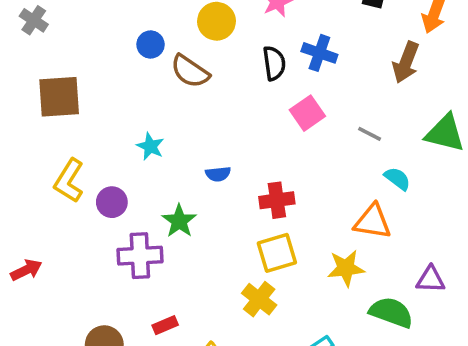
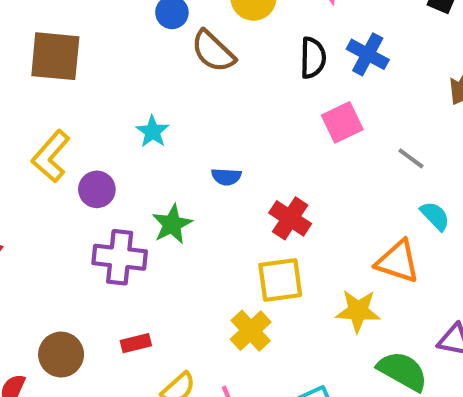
red cross: (277, 200) -> (290, 218), turned 32

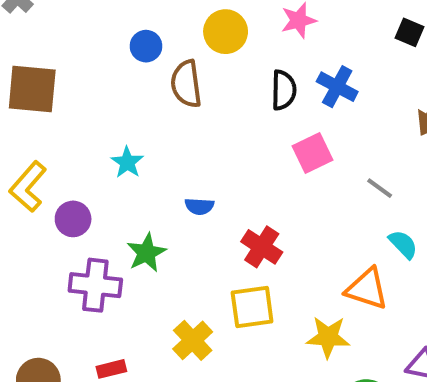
brown semicircle: (213, 51) -> (186, 84), turned 39
yellow cross: (251, 331) -> (193, 340), moved

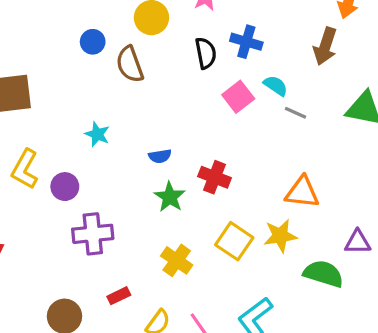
cyan semicircle: (403, 244) -> (276, 86), moved
green star: (146, 253) -> (170, 197), moved
yellow square: (252, 307) -> (234, 241), moved, turned -36

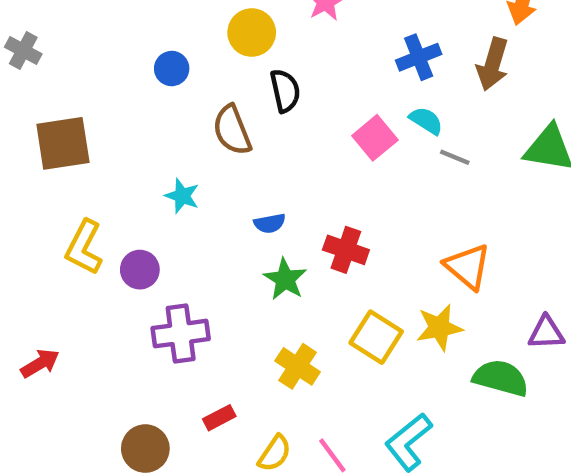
blue cross: (246, 42) -> (419, 57), moved, turned -36
black semicircle: (206, 53) -> (285, 91), moved
brown semicircle: (130, 64) -> (232, 130), moved
orange triangle: (302, 192) -> (468, 267), turned 36

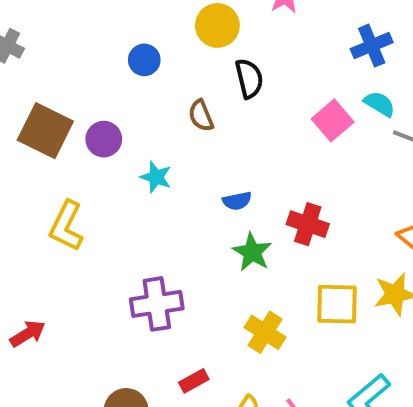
brown semicircle: (232, 130) -> (201, 116), size x0.7
brown square: (63, 143) -> (45, 131), turned 36
purple circle: (140, 270) -> (104, 139), moved
yellow square: (376, 337) -> (337, 304), turned -30

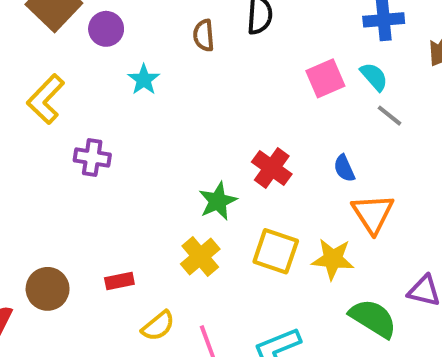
blue semicircle: (237, 201) -> (344, 168), moved, turned 60
green star: (252, 252) -> (218, 201), moved
purple cross: (157, 304) -> (92, 157), moved, size x0.7

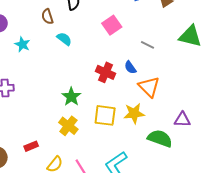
cyan semicircle: (374, 77) -> (64, 39), moved
gray line: (390, 116) -> (148, 45), moved
red cross: (272, 168) -> (105, 72), moved

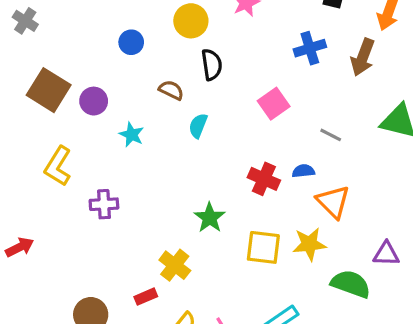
brown semicircle: (47, 16) -> (171, 90), turned 133
cyan semicircle: (64, 39) -> (198, 126), turned -105
blue semicircle: (130, 67) -> (303, 171), turned 120
yellow cross: (68, 126) -> (175, 265), moved

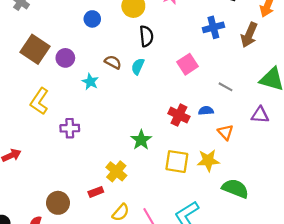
brown semicircle: (171, 90) -> (113, 62), moved
cyan semicircle: (198, 126) -> (138, 66), moved
orange triangle: (333, 202) -> (225, 132), size x0.7
purple triangle: (386, 254) -> (260, 115), moved

